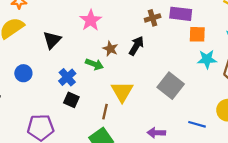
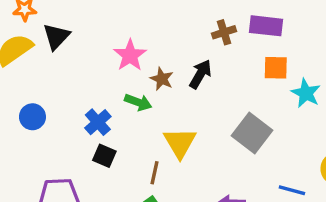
pink star: (91, 20) -> (130, 55), moved
orange square: (197, 34) -> (276, 68), moved
black triangle: (52, 40) -> (56, 36), moved
cyan star: (207, 59) -> (306, 93), turned 30

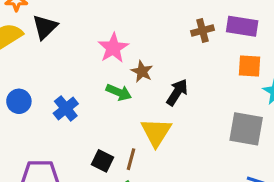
black arrow: (200, 74) -> (177, 92), moved
blue cross: (98, 122) -> (66, 108), moved
gray square: (252, 133) -> (246, 129), moved, turned -30
black square: (104, 156) -> (103, 161), moved

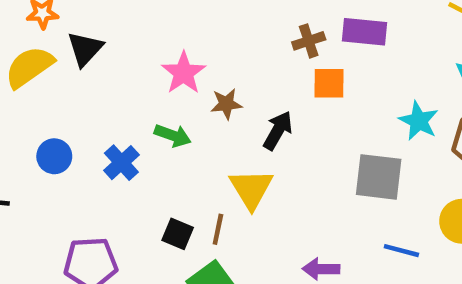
orange square: (249, 66) -> (329, 83), moved
brown star: (142, 71) -> (226, 104), turned -30
green arrow: (119, 92) -> (173, 136), moved

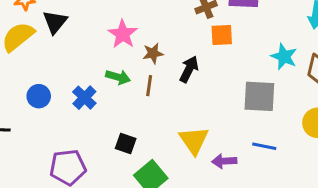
yellow triangle: (251, 189) -> (194, 140), moved
brown line: (218, 229) -> (149, 86), moved
blue line: (401, 251) -> (264, 146), moved

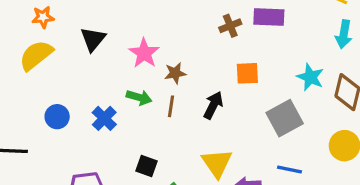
black triangle: (55, 22) -> (93, 39), moved
orange square: (222, 35) -> (247, 73), moved
black arrow: (189, 69) -> (213, 105), moved
gray square: (259, 96) -> (285, 118), turned -32

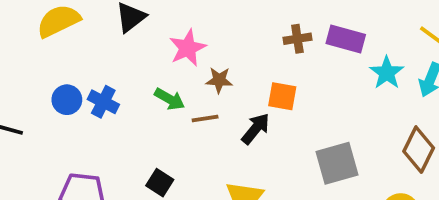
orange square: (247, 73) -> (282, 96), moved
cyan star: (310, 77) -> (387, 73), moved
brown line: (171, 106) -> (205, 118), turned 60
blue cross: (104, 118) -> (103, 102), moved, turned -30

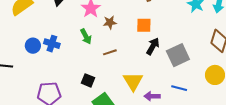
green arrow: (170, 99) -> (86, 36), turned 42
brown line: (205, 118) -> (110, 52), moved
black arrow: (256, 129) -> (153, 46), moved

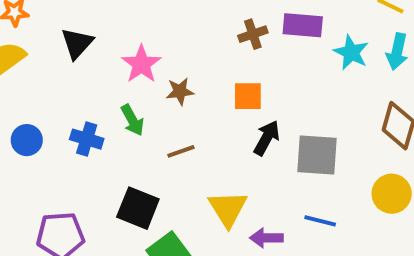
blue cross: (52, 44) -> (87, 139), moved
gray square: (178, 55) -> (317, 155), turned 30
black square: (88, 80) -> (138, 208), size x1.5

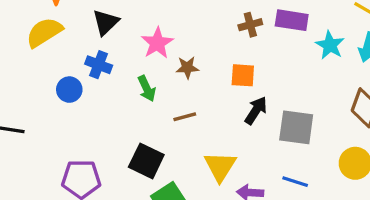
blue cross: (87, 139) -> (99, 65), moved
blue circle: (27, 140) -> (69, 90), moved

